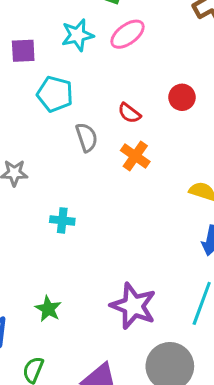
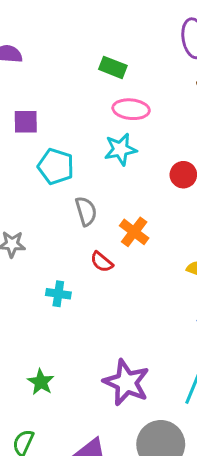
pink ellipse: (128, 34) -> (131, 109), turned 40
cyan star: (77, 35) -> (120, 149), moved
red semicircle: (129, 113) -> (102, 262), moved

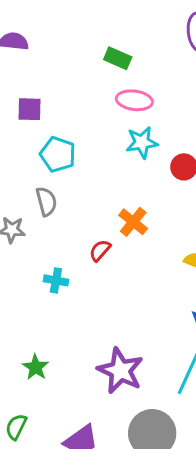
cyan star: (120, 149) -> (142, 142), moved
gray semicircle: (86, 211) -> (46, 201), moved
red semicircle: (102, 262) -> (100, 250), turned 90

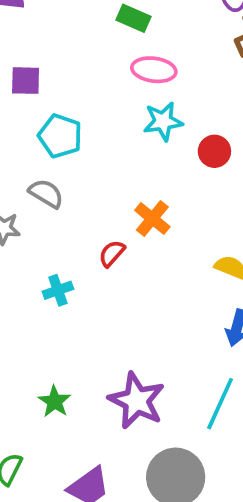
gray semicircle: (46, 201) -> (46, 194), turned -44
cyan cross: (56, 280) -> (58, 290), turned -30
green star: (36, 367) -> (55, 402), moved

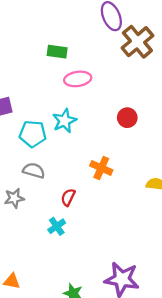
cyan star: (163, 121) -> (64, 121), moved
red semicircle: (112, 253) -> (68, 197), moved

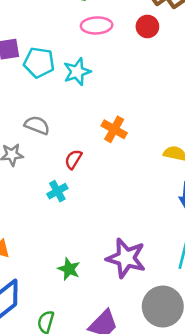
red circle: (127, 118) -> (147, 26), moved
cyan pentagon: (33, 134) -> (39, 63), moved

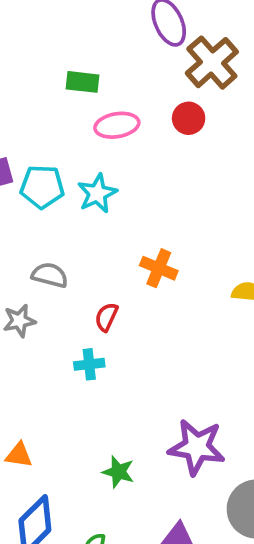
cyan cross: (57, 191) -> (89, 364), turned 30

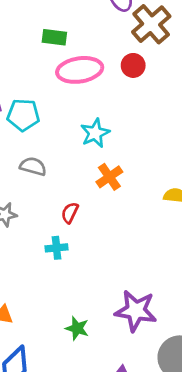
pink ellipse: (117, 125) -> (80, 70), size x1.4
cyan star: (97, 193) -> (95, 133), moved
orange cross: (159, 268) -> (109, 177), turned 32
gray semicircle: (50, 275) -> (33, 166), moved

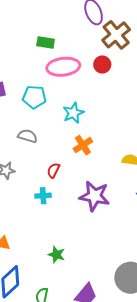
cyan pentagon: (23, 115) -> (34, 97), moved
purple star: (136, 311) -> (94, 196), moved

